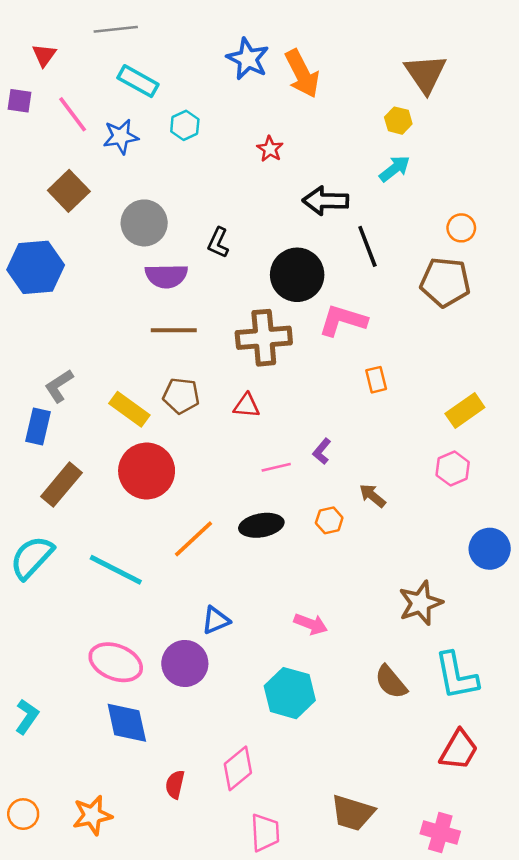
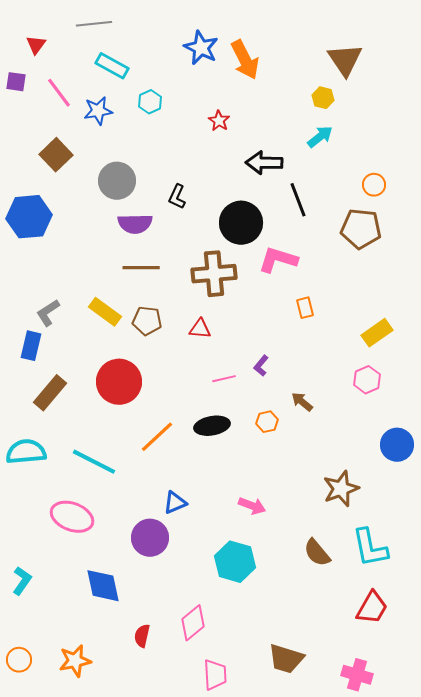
yellow rectangle: (129, 409) -> (105, 312), moved
cyan semicircle: (32, 557) -> (26, 452), turned 42
pink ellipse: (116, 662) -> (72, 517), moved

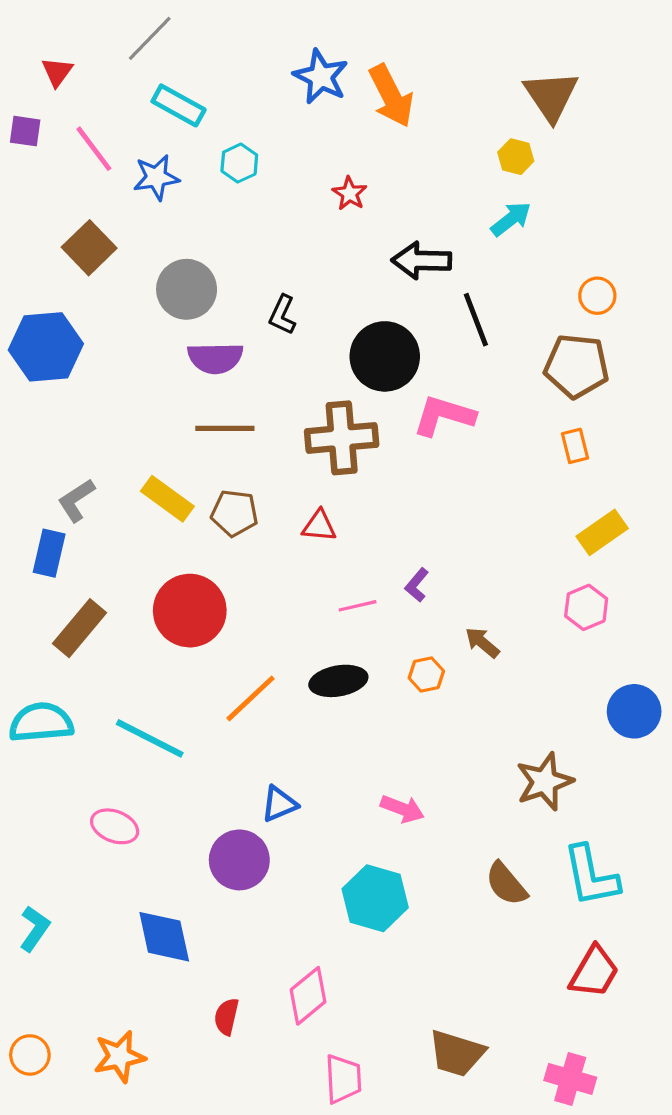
gray line: (94, 24) -> (150, 38), turned -40
orange rectangle: (305, 308) -> (575, 446), moved
pink ellipse: (72, 517) -> (115, 826), size x0.7

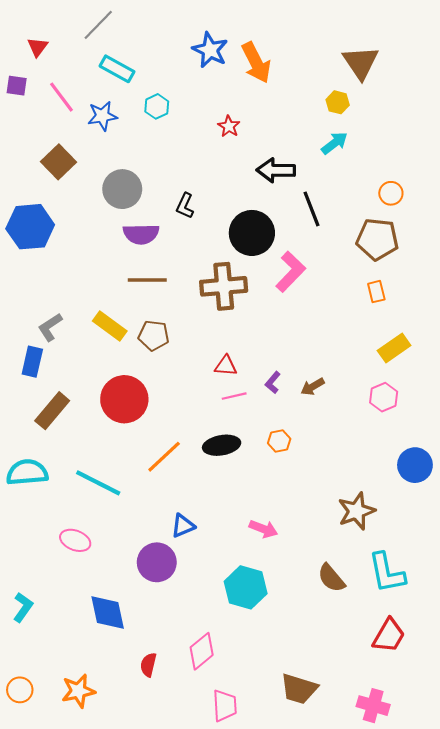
pink L-shape: (444, 416) -> (291, 272), turned 117
red triangle: (319, 526) -> (226, 366), moved
brown arrow: (482, 643) -> (313, 387), moved, turned -70

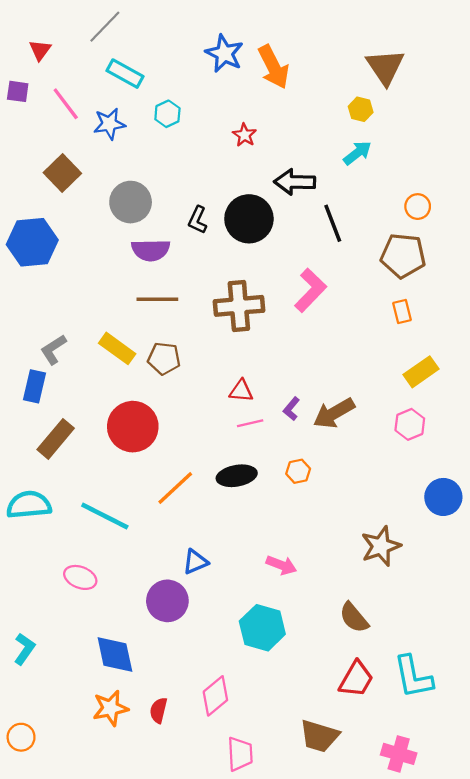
black circle: (252, 233) -> (249, 219), moved
brown arrow: (313, 387) -> (334, 413), size x1.6
cyan L-shape: (387, 573) -> (413, 677), moved
red trapezoid: (389, 636) -> (356, 679), moved
orange star: (78, 691) -> (110, 708), moved

